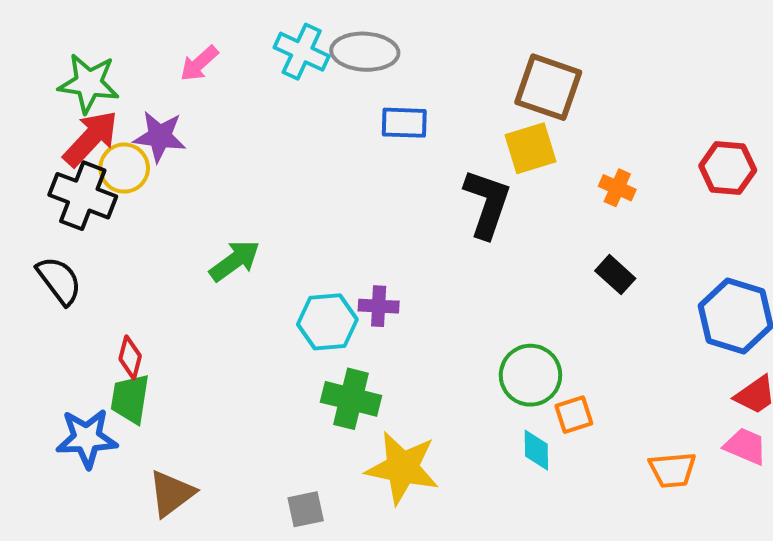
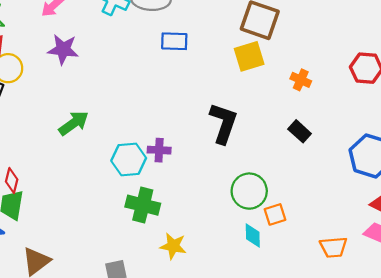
purple star: (160, 136) -> (63, 49), moved
black L-shape: (487, 204) -> (223, 123), moved
yellow star: (402, 468) -> (173, 246), size x0.6

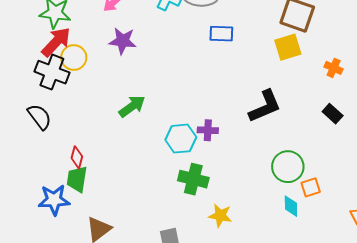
black L-shape: (223, 123) -> (265, 106), turned 48

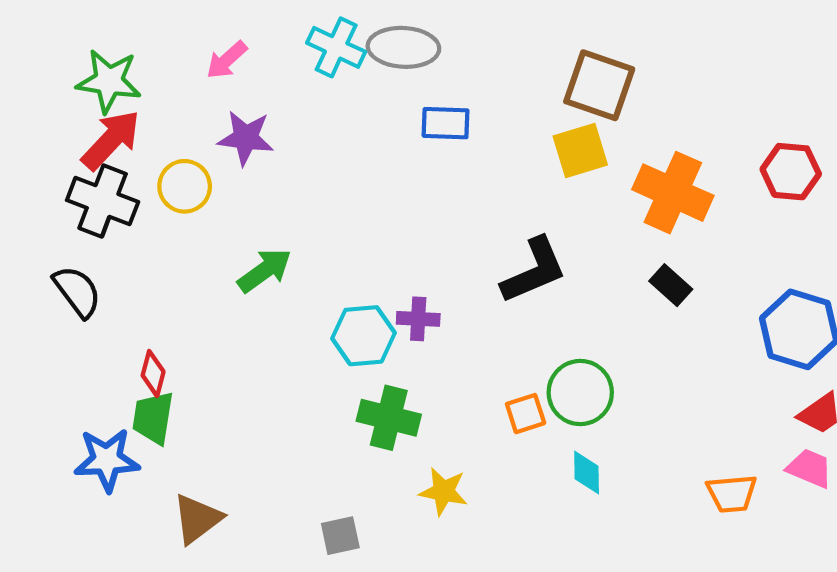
yellow circle: (74, 58) -> (185, 186), moved
orange cross: (334, 68) -> (673, 193), size x2.0
orange square: (311, 187) -> (526, 414), moved

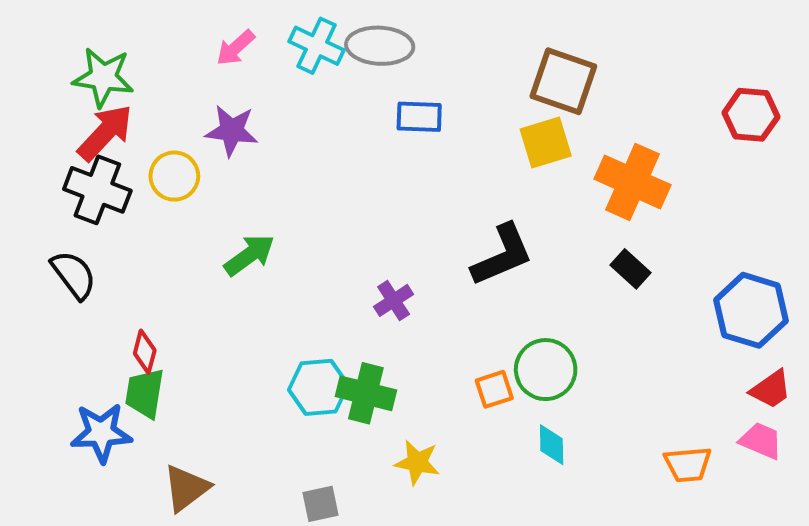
pink arrow: (227, 60) -> (236, 48), moved
red hexagon: (791, 172) -> (751, 115), moved
purple cross: (418, 319) -> (394, 300), turned -36
cyan hexagon: (363, 336) -> (318, 387), moved

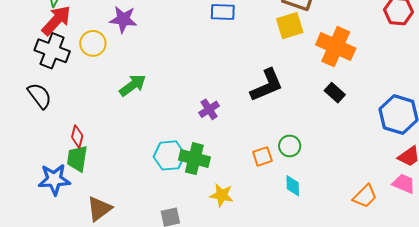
green circle: (546, 370) -> (290, 146), size x0.7
orange trapezoid: (688, 464) -> (365, 196), turned -40

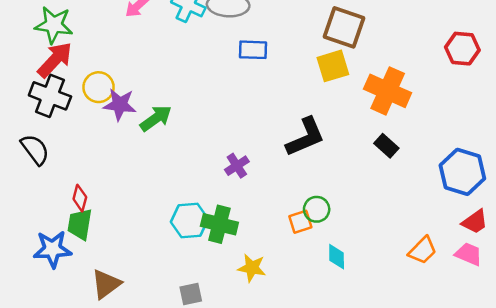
purple star: (123, 19) -> (120, 105), moved
green arrow: (133, 85) -> (156, 118), moved
green circle: (290, 146) -> (317, 209), moved
orange trapezoid: (365, 196) -> (423, 250), moved

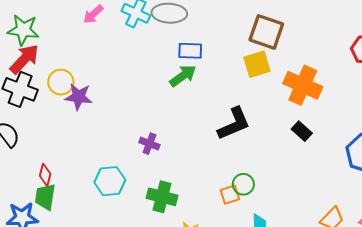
green arrow: (156, 118) -> (183, 76), moved
purple cross: (237, 166) -> (149, 144), moved, turned -36
cyan hexagon: (190, 220) -> (110, 181), moved

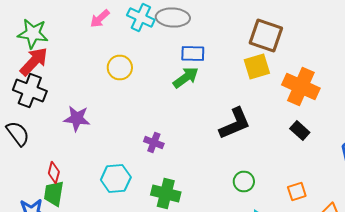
yellow circle: (61, 82) -> (120, 68), moved
purple star: (79, 97) -> (77, 118), moved
orange square: (230, 195) -> (297, 192), moved

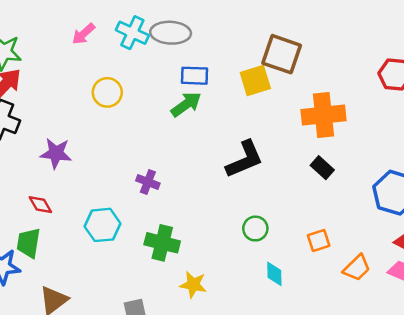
yellow square: (257, 66) -> (255, 80), moved
orange cross: (301, 86) -> (323, 115), turned -30
red diamond: (54, 172) -> (40, 205), moved, turned -45

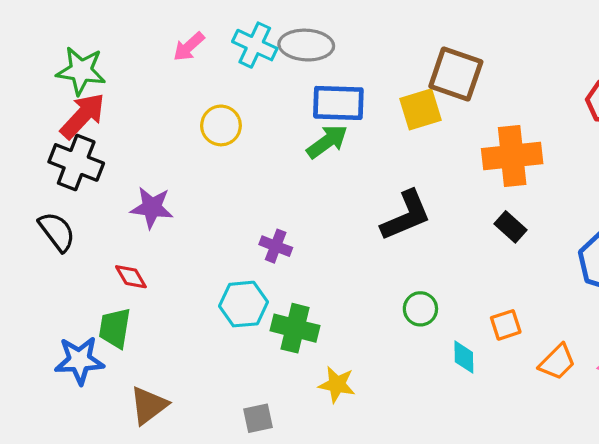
blue rectangle: (194, 76) -> (338, 103), size x1.4
cyan hexagon: (103, 225) -> (244, 304), moved
cyan diamond: (274, 274) -> (464, 357), moved

